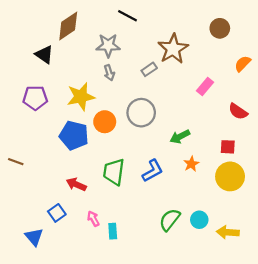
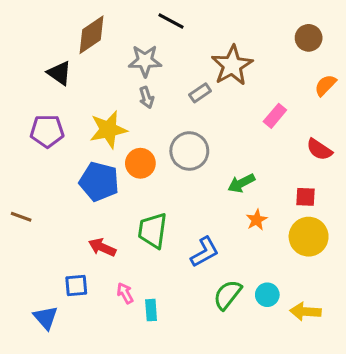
brown circle: (220, 28) -> (309, 38), moved
blue L-shape: (153, 171) -> (205, 252), moved
blue square: (57, 213) -> (76, 286), turned 30

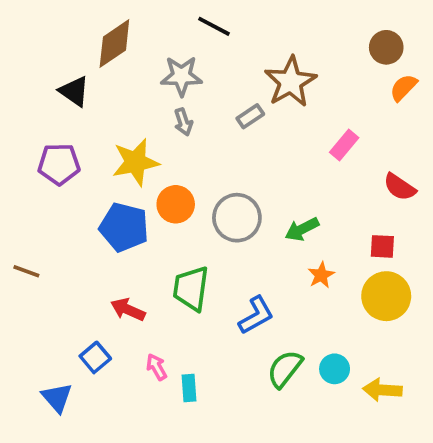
orange semicircle: (325, 85) -> (403, 88), moved
gray circle: (189, 151) -> (237, 218), moved
blue square: (76, 286) -> (95, 357), turned -35

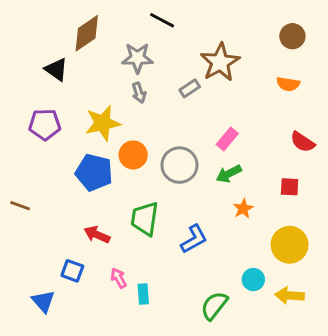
orange semicircle: (403, 88) -> (288, 84), moved, turned -125
pink rectangle: (344, 145) -> (227, 139), moved
yellow circle: (386, 296) -> (290, 245), moved
blue square: (95, 357) -> (72, 271), turned -30
green semicircle: (285, 369) -> (214, 306), moved

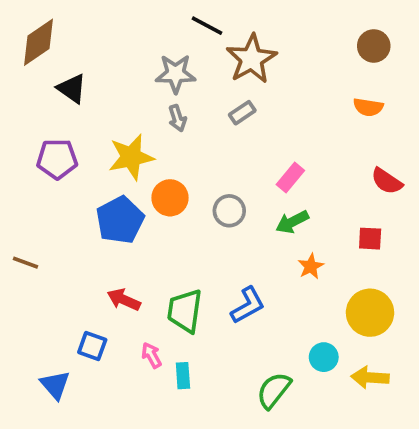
brown diamond: (87, 33) -> (39, 42), moved
brown star: (220, 62) -> (251, 59), moved
gray circle: (179, 165) -> (229, 211), size x0.7
blue pentagon: (94, 172) -> (120, 220), turned 30
green trapezoid: (145, 219) -> (185, 311), moved

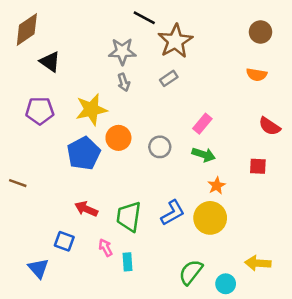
green arrow: (292, 222) -> (204, 155), turned -135
yellow circle: (370, 313) -> (210, 218), moved
cyan circle: (324, 357) -> (226, 284), moved

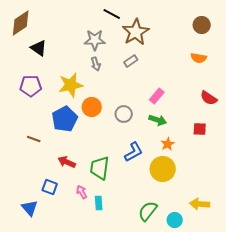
brown line: (18, 183) -> (34, 139), moved
blue L-shape: (173, 213) -> (134, 152), moved

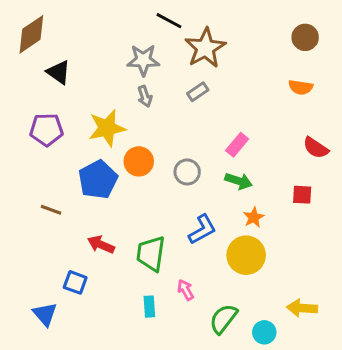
pink arrow: (82, 192) -> (186, 290), moved

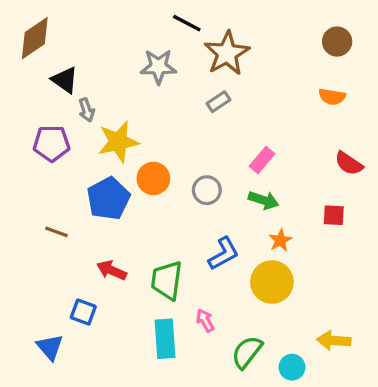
gray arrow: (145, 96) -> (87, 110), moved
cyan rectangle: (149, 307) -> (165, 339), size x1.6

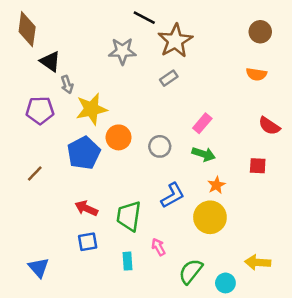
brown diamond: (35, 38) -> (27, 29), turned -48
brown line: (57, 232) -> (35, 173), moved, turned -66
blue square: (83, 312) -> (88, 242), moved, turned -30
cyan rectangle: (165, 339) -> (128, 261), size x0.6

